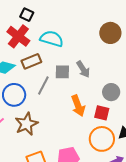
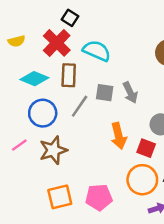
brown rectangle: (31, 61) -> (69, 75), turned -72

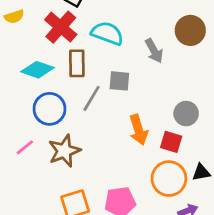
yellow semicircle: (17, 41) -> (14, 17), moved
gray arrow: (130, 93) -> (154, 51), moved

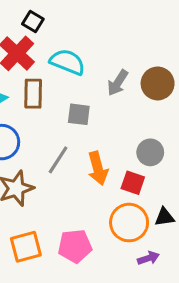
brown circle: (190, 30) -> (158, 83), moved
gray arrow: (154, 51) -> (118, 83), turned 60
gray line: (92, 98) -> (58, 160), moved

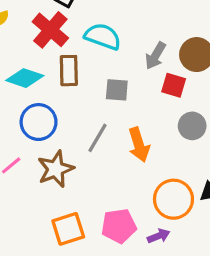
red square: (133, 183) -> (174, 85), moved
purple arrow: (148, 258) -> (159, 236), moved

